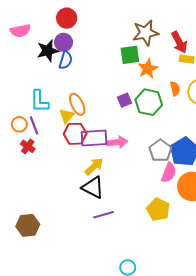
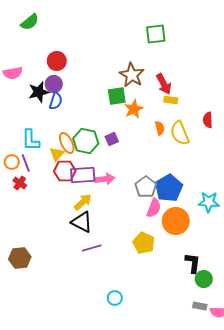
brown star: (146, 33) -> (132, 75), turned -30
green hexagon: (149, 102) -> (86, 141), moved

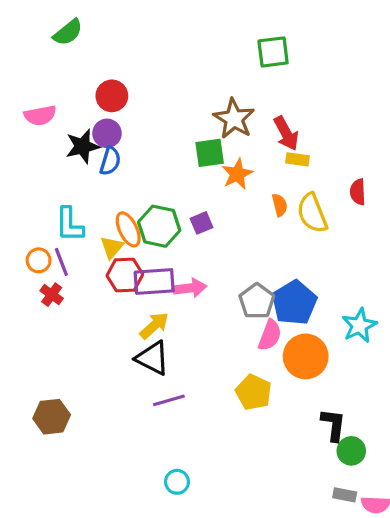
cyan star: (209, 202) -> (359, 325), turned -30
cyan circle: (115, 298) -> (177, 482), moved

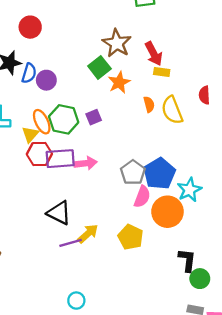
purple circle: (107, 133) -> (46, 80), moved
green square: (210, 153) -> (99, 67), turned -30
yellow arrow: (154, 325) -> (88, 234), moved
cyan star: (359, 325) -> (189, 190), moved

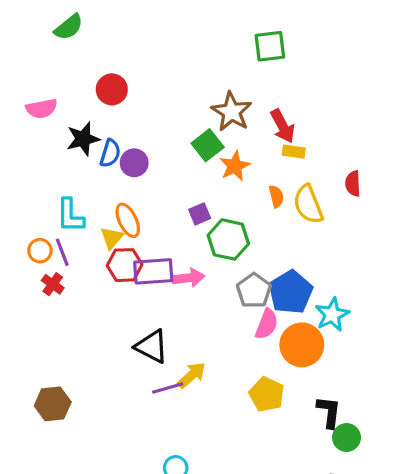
green hexagon: (64, 119) -> (228, 239), moved
yellow pentagon: (131, 237) -> (267, 394), moved

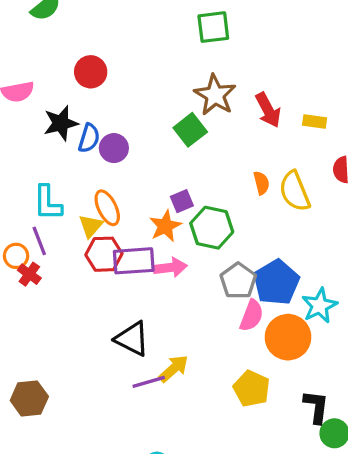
green square: (270, 46) -> (213, 27), moved
yellow rectangle: (294, 152) -> (315, 122), moved
orange star: (235, 166) -> (165, 226), moved
orange circle: (40, 251) -> (16, 256), moved

